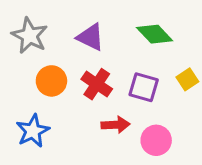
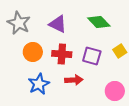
red cross: (97, 84) -> (62, 54), turned -30
blue star: (33, 131) -> (39, 84), moved
pink circle: (156, 140) -> (115, 91), moved

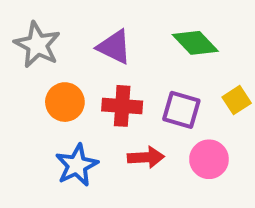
pink circle: (115, 91) -> (209, 159), moved

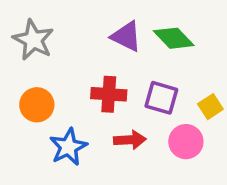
purple triangle: (114, 47) -> (126, 36), moved
yellow square: (237, 100) -> (210, 107), moved
orange circle: (65, 102) -> (37, 105), moved

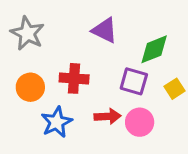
green diamond: (174, 38) -> (154, 49), moved, turned -68
red cross: (109, 94) -> (74, 78), moved
pink circle: (186, 142) -> (140, 122), moved

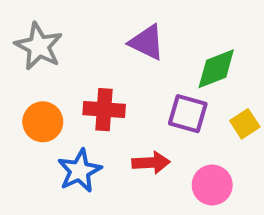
pink circle: (140, 122) -> (212, 185), moved

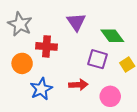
purple triangle: (147, 42) -> (76, 22), turned 30
green diamond: (216, 69) -> (112, 36), turned 75
red cross: (104, 110) -> (47, 46), moved

